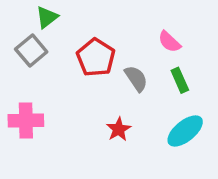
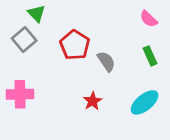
green triangle: (47, 17) -> (36, 14), turned -36
pink semicircle: (169, 42) -> (149, 19), moved
green rectangle: (180, 80) -> (150, 56), moved

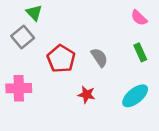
red pentagon: (75, 45) -> (61, 59), moved
red star: (93, 101) -> (87, 95), turned -30

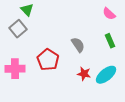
red pentagon: (61, 59) -> (48, 60), moved
red star: (87, 95) -> (84, 74), moved

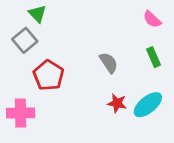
red pentagon: (48, 60) -> (49, 75), moved
pink cross: (15, 69) -> (21, 113), moved

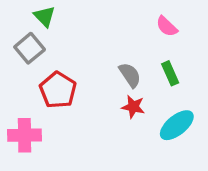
pink semicircle: (152, 19) -> (167, 26), moved
green rectangle: (153, 57) -> (170, 73), moved
red star: (117, 103) -> (133, 107), moved

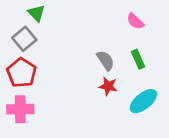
red pentagon: (58, 90) -> (22, 73), moved

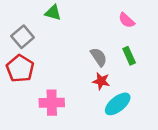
green triangle: (36, 13) -> (53, 13), moved, turned -30
cyan ellipse: (143, 101) -> (118, 104), moved
pink cross: (20, 109) -> (52, 103), moved

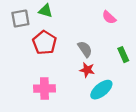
gray square: (23, 37) -> (20, 18), moved, turned 30
green rectangle: (129, 56) -> (123, 55), moved
red pentagon: (20, 68) -> (44, 43), moved

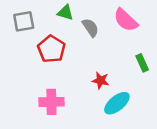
green triangle: (46, 11) -> (65, 13), moved
pink semicircle: (109, 17) -> (126, 20), size x1.5
gray semicircle: (85, 49) -> (90, 28), moved

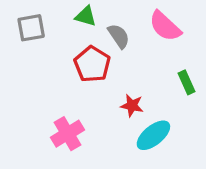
red pentagon: (51, 49) -> (92, 64), moved
pink cross: (51, 102) -> (67, 134), turned -30

